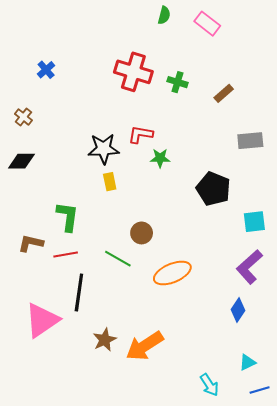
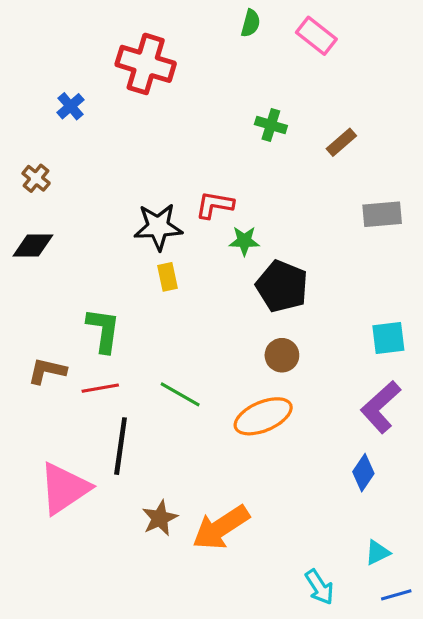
red cross: (133, 72) -> (146, 64), moved
black pentagon: (213, 189) -> (282, 286), moved
brown circle: (142, 233) -> (282, 355), moved

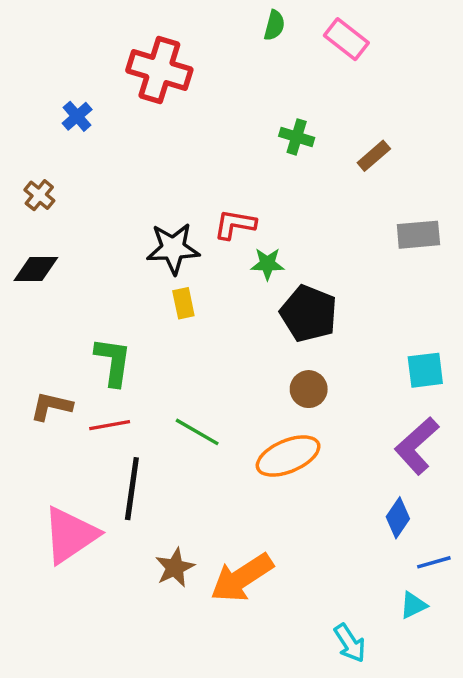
blue line: (396, 595) -> (434, 562), moved

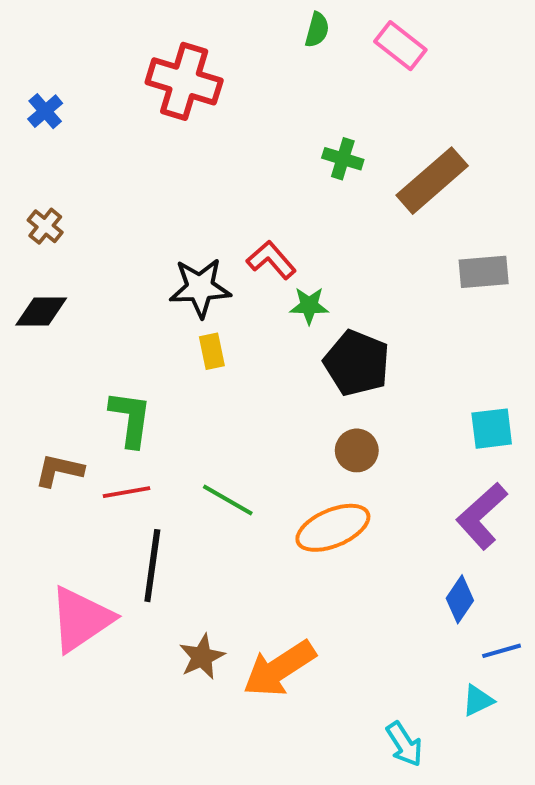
blue cross: (77, 116) -> (45, 111), moved
brown rectangle: (374, 156) -> (432, 181), size x1.8
red L-shape: (235, 224) -> (271, 260), turned 39

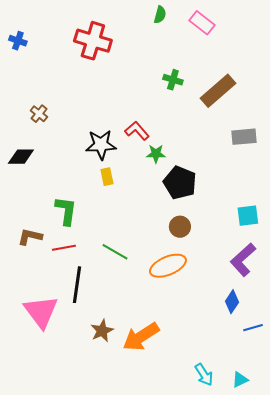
blue cross: (45, 111) -> (18, 41), moved, turned -30
brown cross: (45, 226) -> (39, 114), moved
pink triangle: (81, 619) -> (41, 312), turned -33
cyan triangle: (478, 700) -> (240, 380), moved

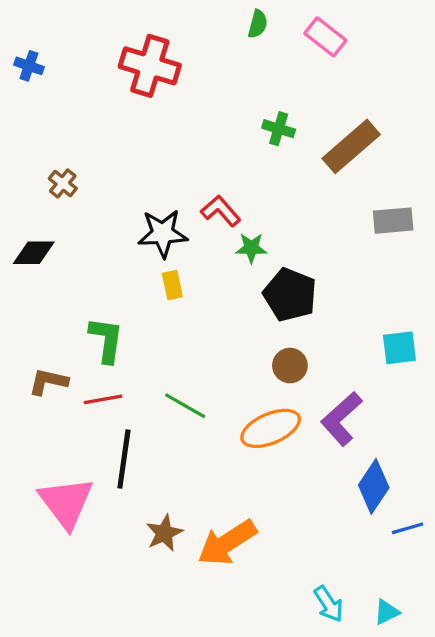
purple L-shape: (243, 260) -> (341, 419), moved
blue diamond: (232, 302) -> (374, 486), size x1.4

